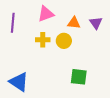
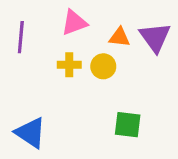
purple triangle: (96, 23) -> (155, 37), size x1.5

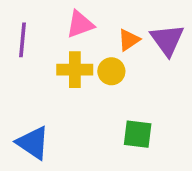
orange triangle: (119, 37) -> (129, 40), turned -40
yellow cross: (69, 65) -> (75, 70), size x1.4

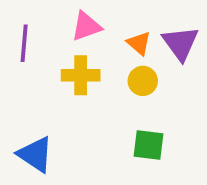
orange triangle: (129, 40) -> (139, 43), turned -45
yellow circle: (111, 71) -> (143, 81), moved

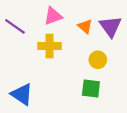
purple line: (24, 43) -> (15, 26), turned -60
yellow circle: (143, 81) -> (98, 60), moved

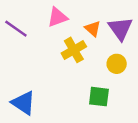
yellow cross: (49, 46) -> (74, 50), moved, turned -30
yellow circle: (98, 60) -> (117, 64), moved

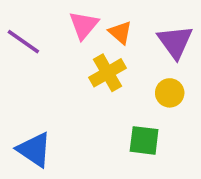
pink triangle: (57, 17) -> (84, 25), turned -30
orange triangle: (93, 29) -> (120, 33), moved

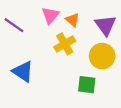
yellow circle: (170, 93) -> (102, 56), size x1.5
blue triangle: (34, 150) -> (23, 71), moved

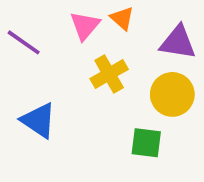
orange triangle: (72, 20) -> (122, 18), moved
purple triangle: (105, 25) -> (178, 42), turned -45

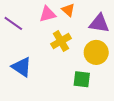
pink triangle: (85, 26) -> (48, 14), turned 36

